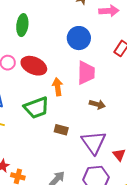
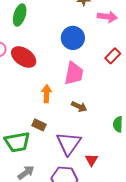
orange arrow: (58, 87) -> (47, 94), moved
green trapezoid: (36, 108) -> (17, 142), moved

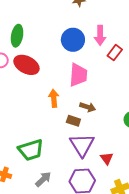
green ellipse: (20, 15) -> (17, 36), moved
pink arrow: (107, 17) -> (100, 35), moved, turned 90
brown rectangle: (39, 125) -> (73, 121), moved

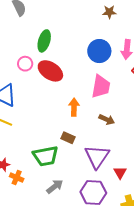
brown rectangle: (73, 121) -> (68, 138), moved

